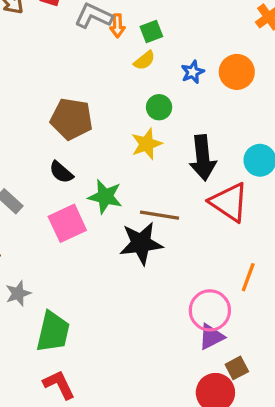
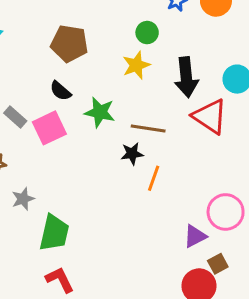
pink square: (67, 223) -> (49, 128), moved
black star: (141, 243) -> (132, 154), size x0.6
orange line: (248, 277) -> (154, 178), moved
pink circle: (210, 310) -> (226, 212), moved

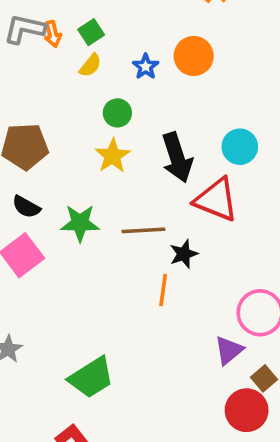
black star: (132, 154) -> (184, 254), moved
green trapezoid: (54, 233) -> (91, 377), moved, turned 57

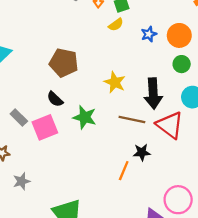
green circle: (117, 113) -> (182, 64), moved
yellow star: (113, 156) -> (115, 82), turned -30
brown line: (143, 230) -> (132, 119), moved

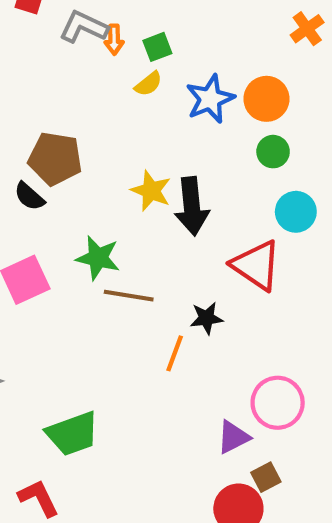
blue star: (149, 34) -> (210, 99), size x1.6
black arrow: (153, 94) -> (192, 206), moved
black semicircle: (55, 99) -> (29, 196), moved
brown line: (132, 119) -> (129, 296), moved

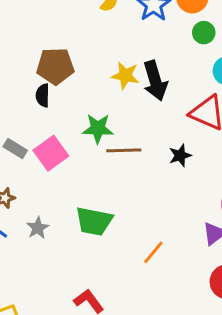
black semicircle: (29, 196) -> (43, 95), turned 60
orange line: (175, 353) -> (153, 252), moved, turned 30
green trapezoid: (73, 434) -> (94, 221), moved, turned 42

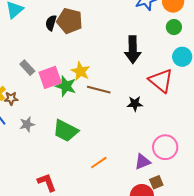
yellow star: (125, 76) -> (80, 71), moved
black semicircle: (43, 95) -> (51, 23), moved
green star: (98, 129) -> (66, 86), moved

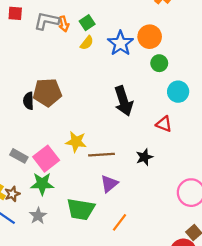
red triangle: (161, 81) -> (164, 124), size x0.6
green star: (66, 86) -> (42, 184), moved
purple triangle: (143, 162) -> (109, 184), moved
orange line: (99, 163) -> (120, 222), moved

